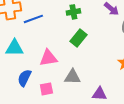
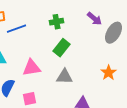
gray triangle: (72, 77) -> (65, 77), moved

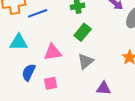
gray triangle: (65, 77) -> (86, 61), turned -42

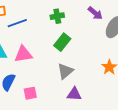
pink triangle: (53, 52) -> (23, 54), moved
purple triangle: (104, 88) -> (74, 94), moved

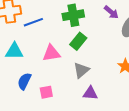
green cross: (57, 16) -> (73, 15), size x1.5
pink triangle: (23, 54) -> (51, 53), moved

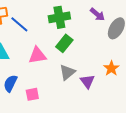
blue line: (33, 22) -> (19, 24), turned 60
purple triangle: (90, 93) -> (87, 81), moved, turned 49

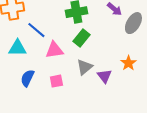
blue line: (19, 24) -> (36, 30), moved
pink square: (32, 94) -> (56, 81), moved

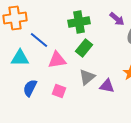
purple triangle: (104, 76) -> (107, 86), turned -42
pink square: (56, 81) -> (59, 91), turned 32

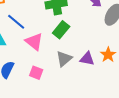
pink triangle: (57, 60) -> (34, 42), turned 48
purple triangle: (107, 86) -> (87, 59), moved

